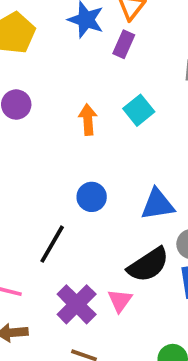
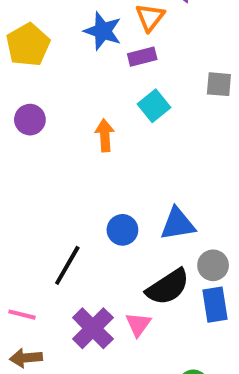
purple rectangle: (124, 44) -> (142, 57), turned 52
cyan square: (139, 110) -> (154, 106), moved
blue circle: (92, 197) -> (122, 230), moved

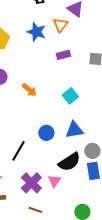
purple rectangle: (142, 57) -> (63, 55), moved
cyan square: (154, 106) -> (70, 96), moved
orange arrow: (105, 135) -> (29, 90), moved, turned 133

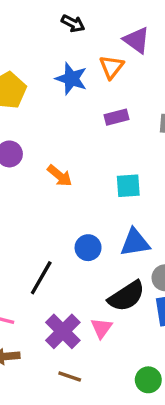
cyan square: (70, 96) -> (128, 186), turned 35

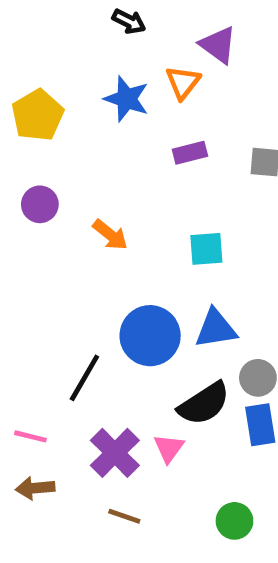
blue circle: (88, 248) -> (150, 336), size x1.6

